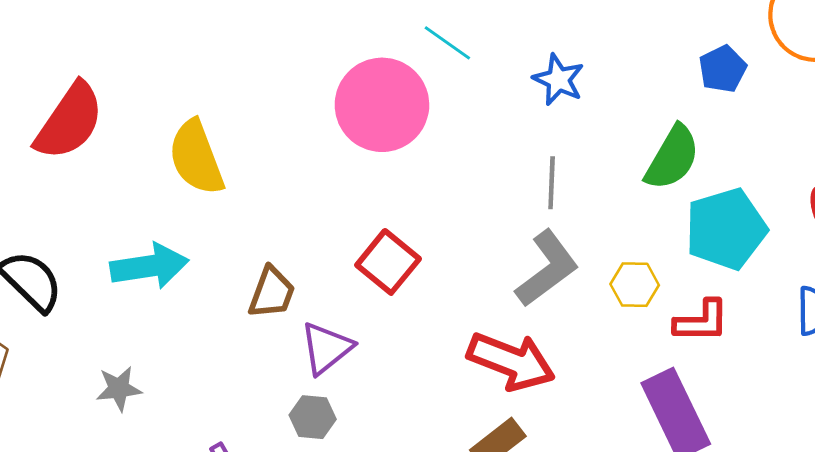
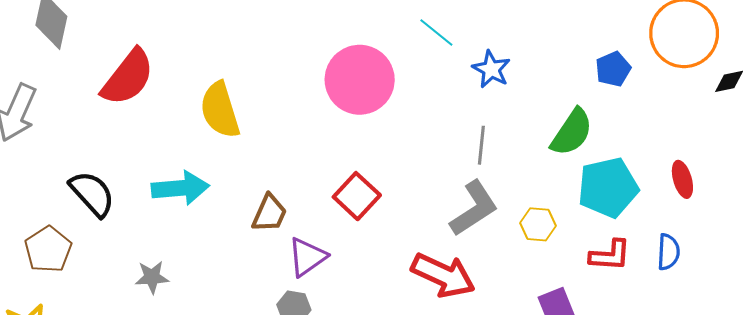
cyan line: (447, 43) -> (436, 32), moved
red L-shape: (701, 321) -> (610, 255), moved

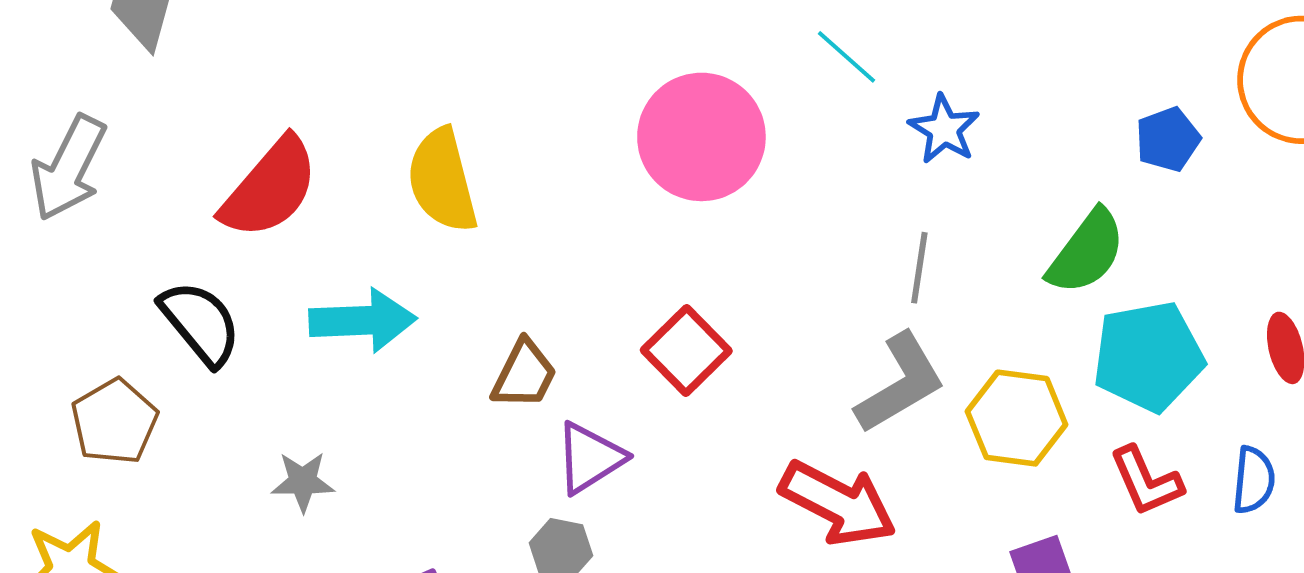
red semicircle: (128, 77) -> (270, 188), moved
yellow hexagon: (538, 224) -> (1017, 418), size x1.5
red L-shape: (610, 255) -> (1146, 481), turned 60

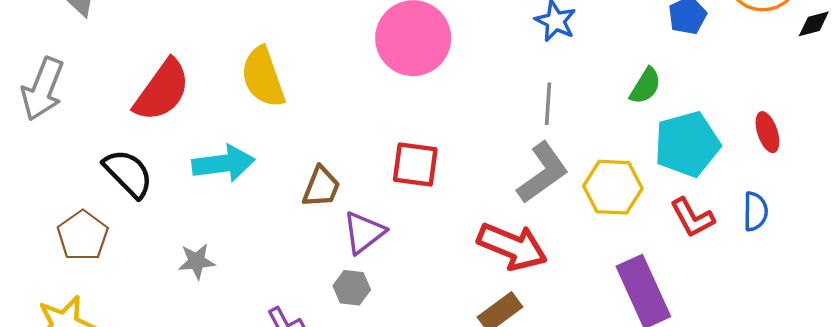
green semicircle: (1087, 252) -> (645, 86), size x0.7
red square: (686, 350) -> (415, 164), turned -33

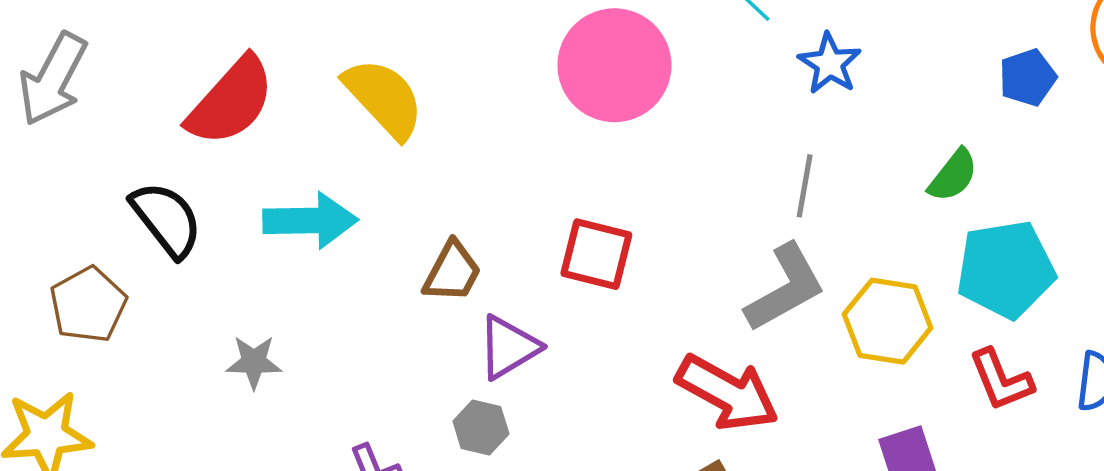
yellow semicircle: (263, 77) -> (384, 98), turned 150

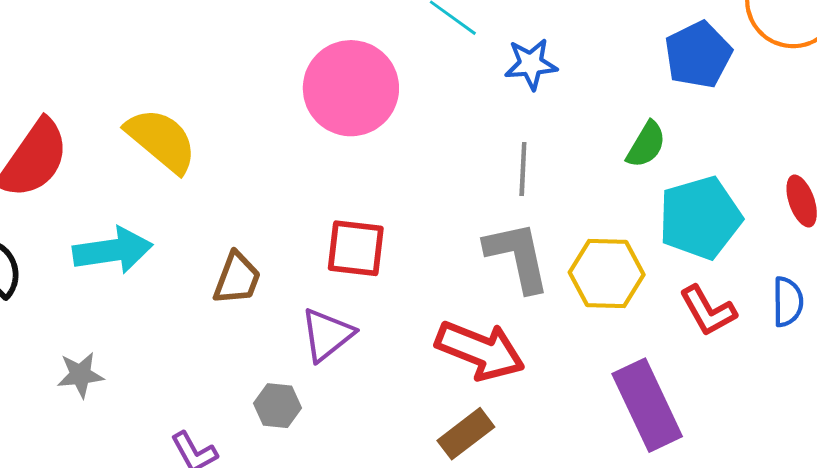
blue star: (830, 64) -> (531, 64), turned -30
blue pentagon: (1028, 77) -> (698, 55), size x1.4
gray L-shape: (785, 288) -> (517, 256), turned -66
purple triangle: (508, 347) -> (327, 335), moved

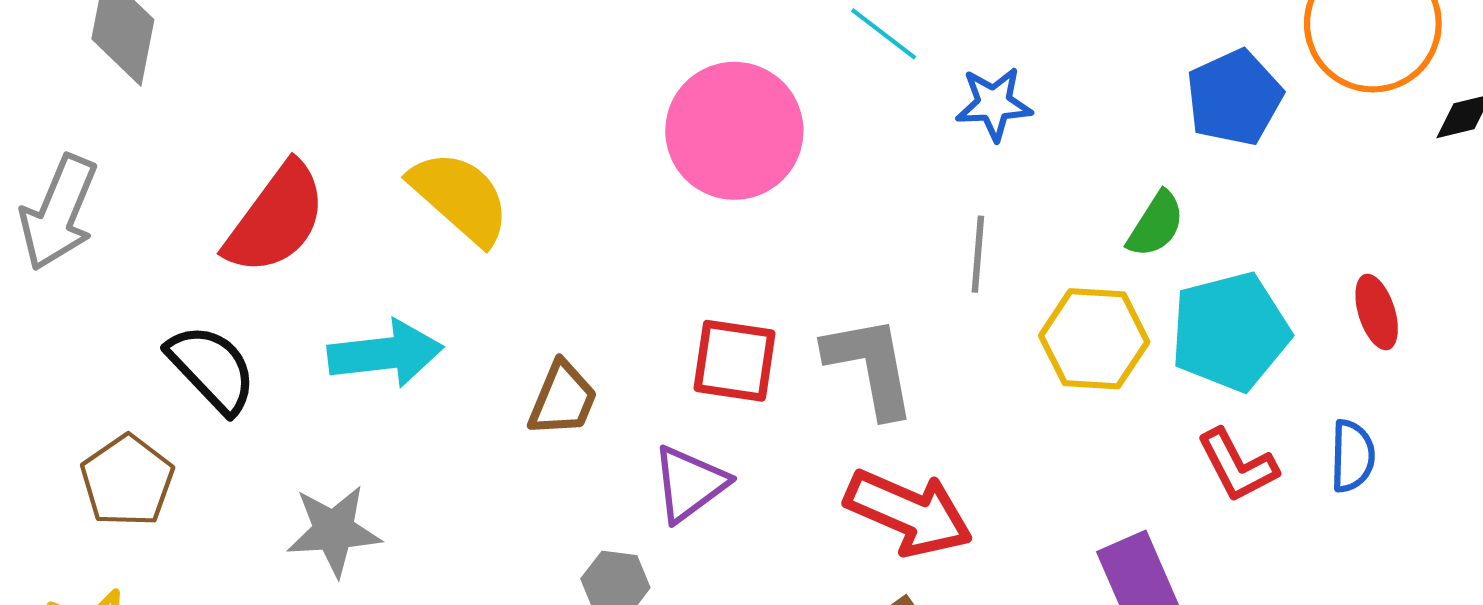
gray L-shape: (517, 256) -> (870, 366), moved
yellow hexagon: (607, 274) -> (1094, 339), moved
gray star: (80, 375) -> (334, 531), size x1.4

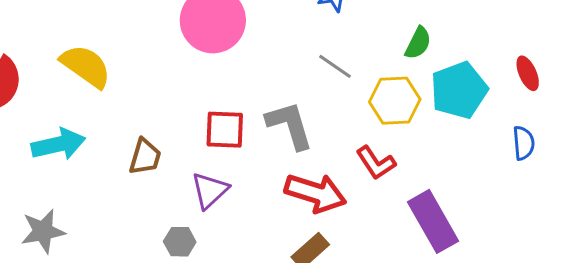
gray line: (978, 254) -> (335, 66), turned -54
red L-shape: (1237, 465) -> (376, 163), moved

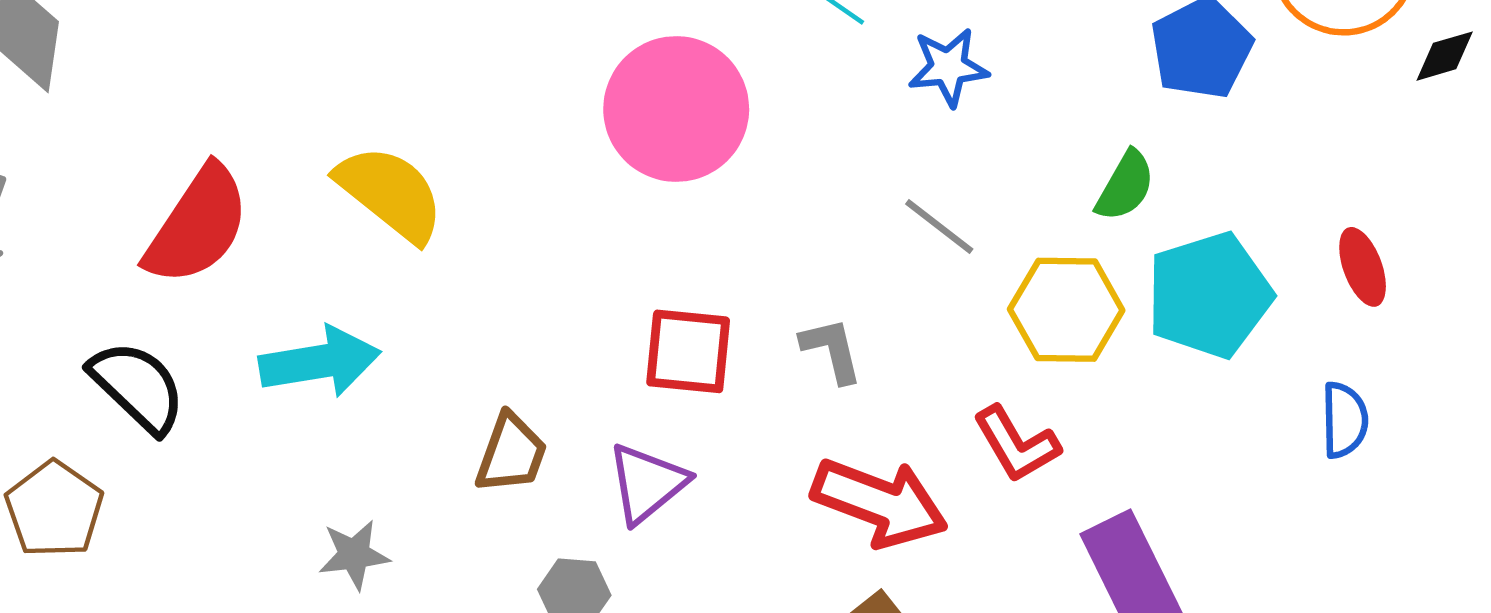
gray L-shape: (290, 125) -> (832, 350), size x0.6
brown trapezoid: (145, 157) -> (511, 453), moved
gray star: (43, 231) -> (354, 555), moved, size x0.7

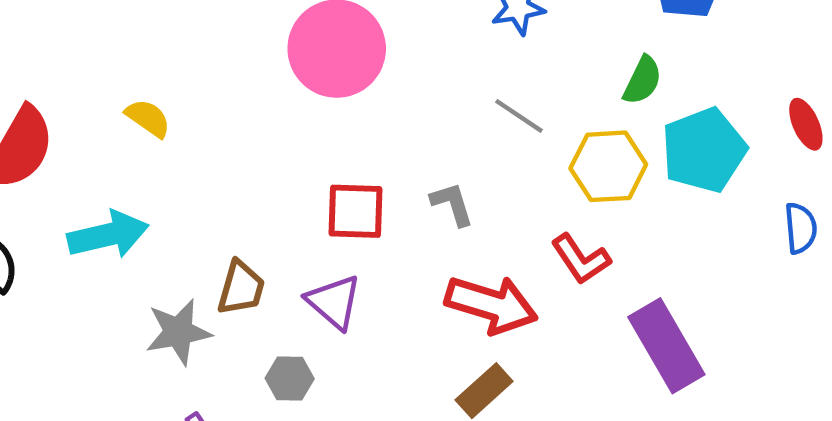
yellow semicircle: (390, 193) -> (148, 118), size x0.6
purple triangle: (647, 483) -> (334, 302), turned -36
gray star: (354, 555) -> (178, 332), moved, size x1.4

